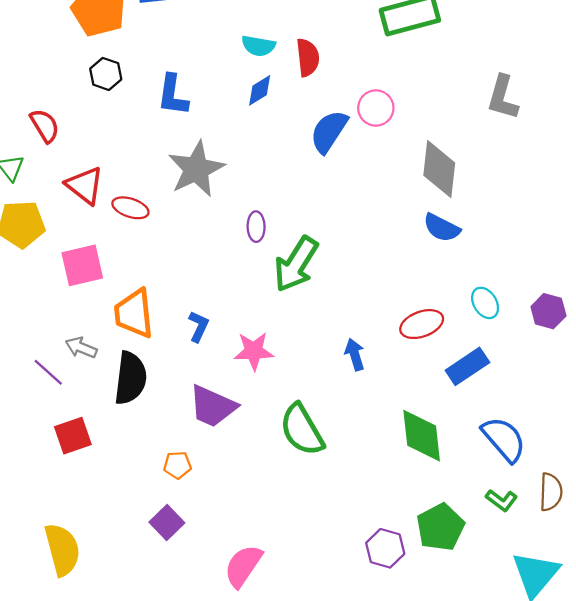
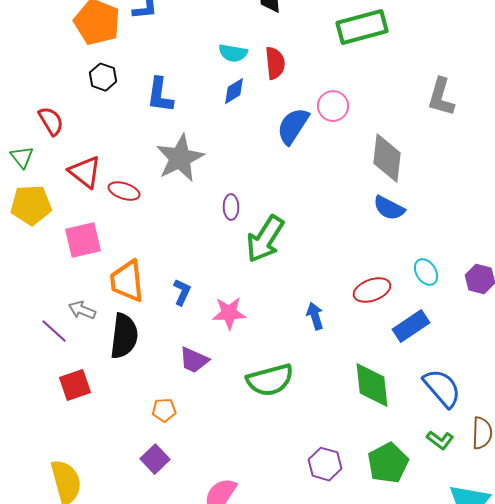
purple trapezoid: (213, 406) -> (194, 360), size x0.7
green semicircle: (302, 430) -> (270, 380), turned -75
purple hexagon: (385, 548) -> (325, 464), moved

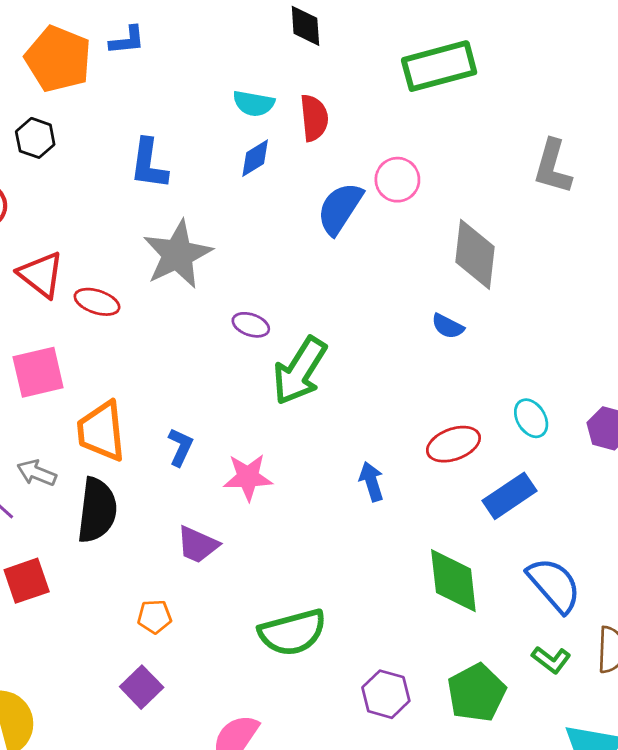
black hexagon: (103, 77) -> (35, 138), moved
purple ellipse: (231, 207) -> (251, 325), turned -70
blue semicircle: (389, 208) -> (448, 326), moved, size x0.7
green semicircle: (270, 380) -> (292, 632), moved

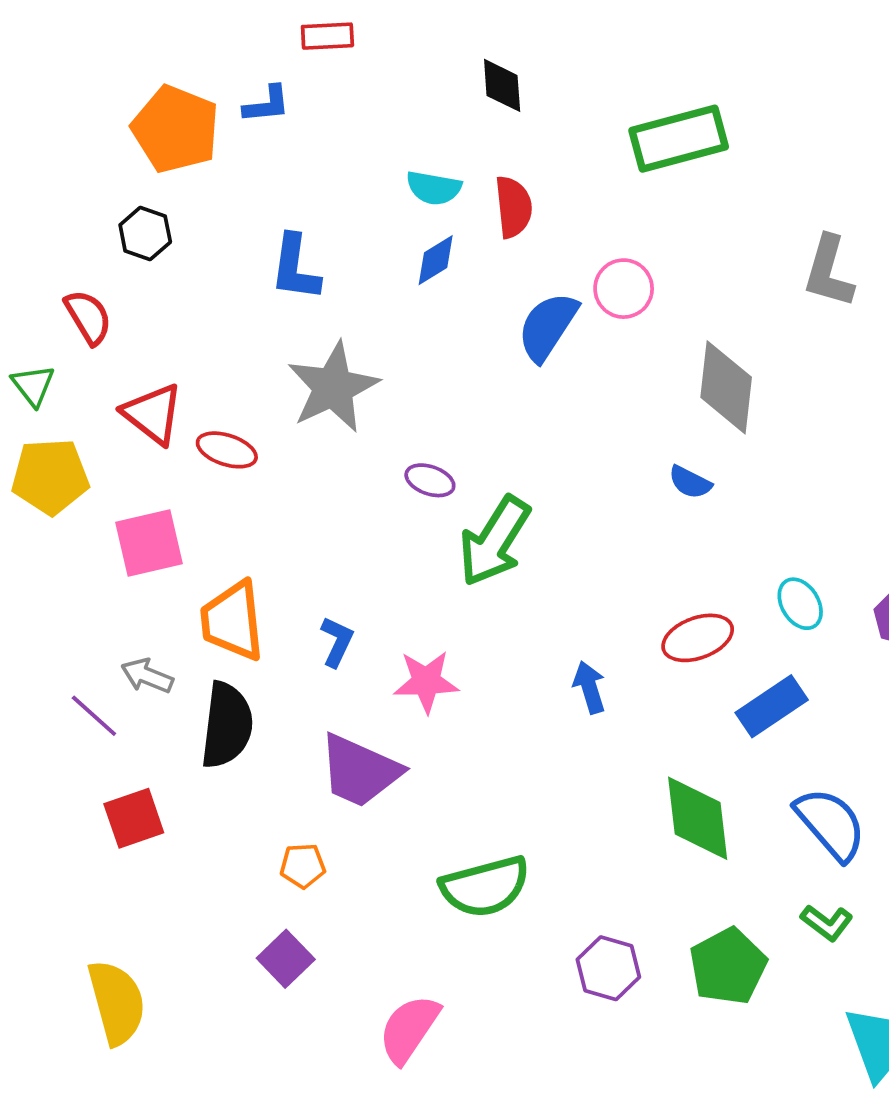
purple trapezoid: (198, 545) -> (360, 771), size x1.5

